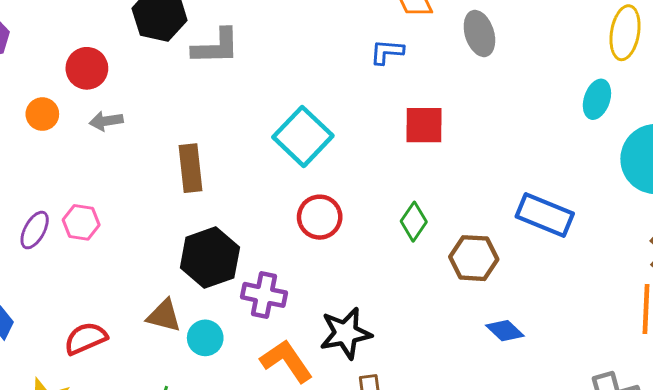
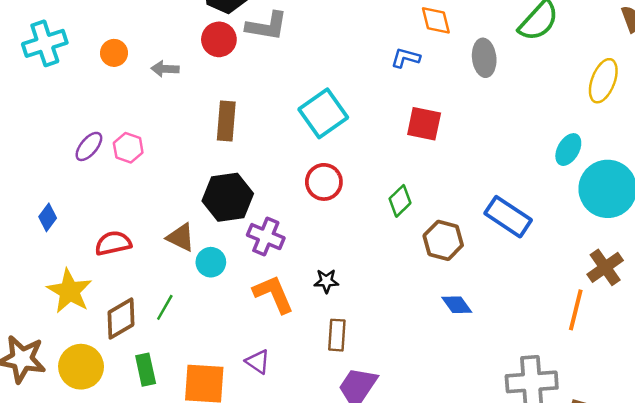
red circle: (87, 68) -> (219, 39), moved
cyan ellipse: (597, 99) -> (568, 150), moved
black star: (346, 333) -> (326, 281), size x0.6

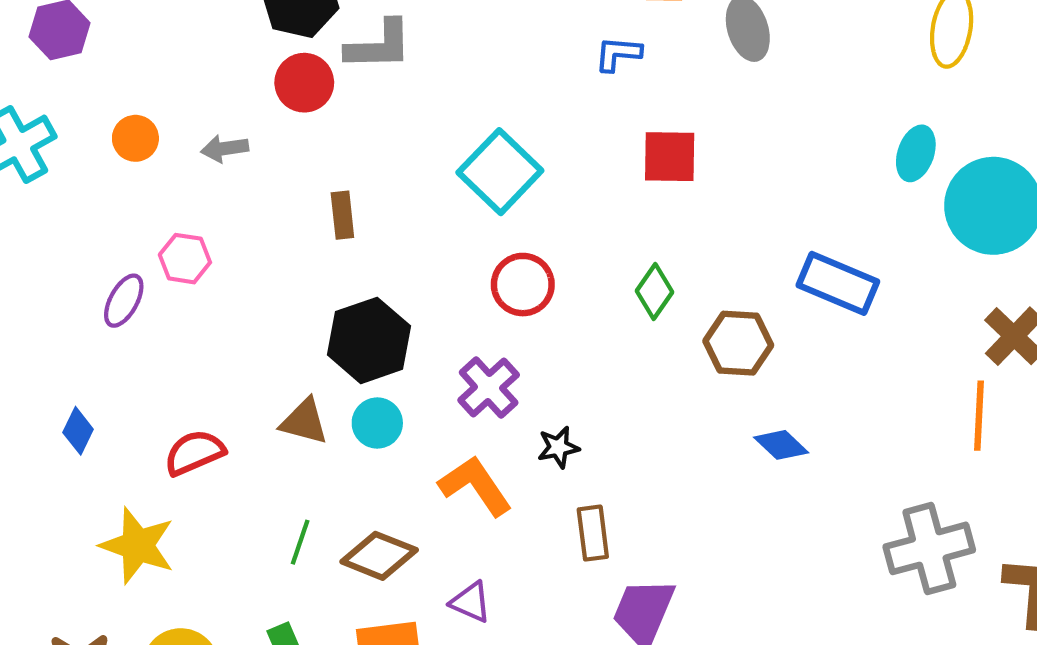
brown rectangle: (226, 121) -> (342, 215), size x0.7
pink hexagon: (128, 148) -> (185, 259), moved
purple cross: (266, 237) -> (489, 388), moved, turned 36
cyan circle: (211, 262) -> (377, 423), moved
brown diamond: (121, 319) -> (379, 556), moved, turned 63

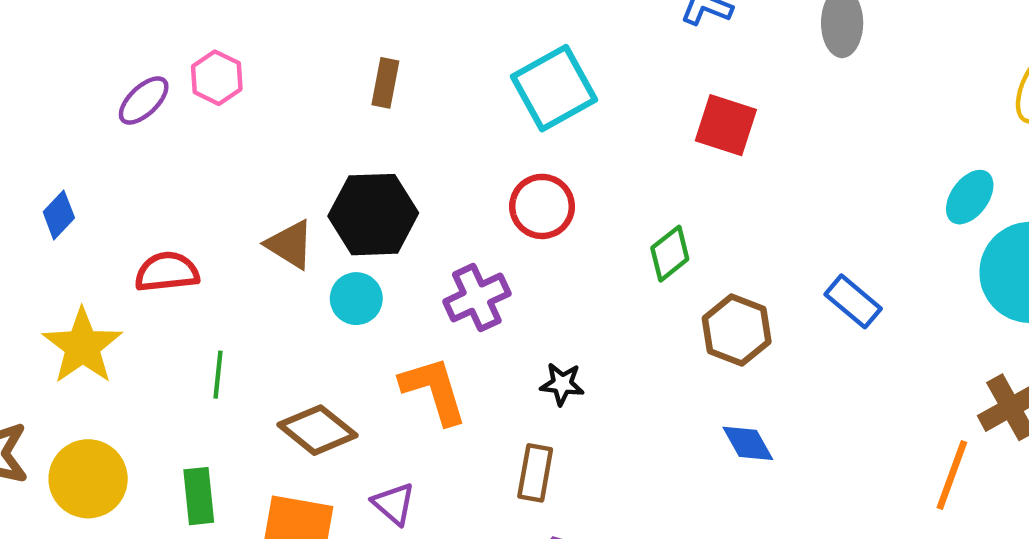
blue rectangle: (838, 283) -> (853, 301), size x0.7
brown triangle: (304, 422) -> (290, 245), moved
black star: (558, 447) -> (562, 384), moved
green line: (300, 542) -> (218, 375), moved, turned -30

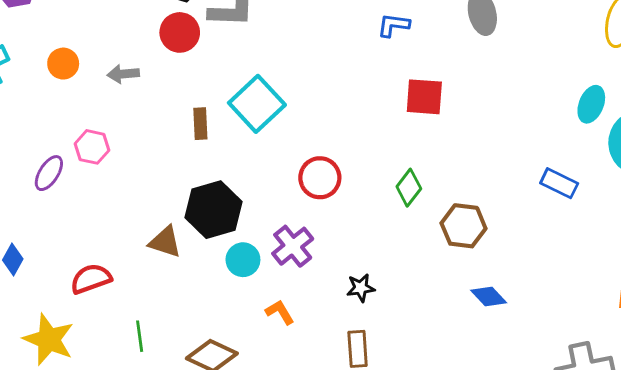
cyan square: (554, 88) -> (257, 104), moved
cyan circle: (356, 299) -> (243, 260), moved
blue rectangle: (853, 301) -> (559, 183), moved
orange L-shape: (434, 390) -> (280, 312), size x0.6

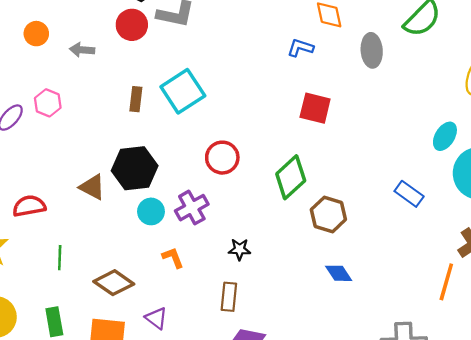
green diamond: (409, 188) -> (291, 177), size x1.5

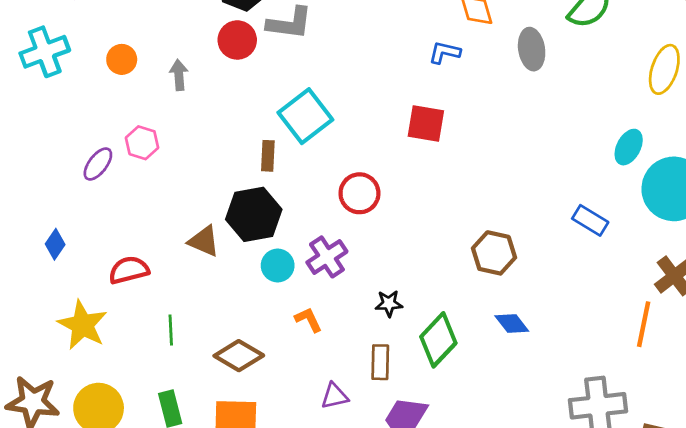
gray arrow: (82, 50) -> (179, 75), turned 85
brown rectangle: (136, 99) -> (268, 156), moved
red square: (315, 108) -> (426, 123), moved
green diamond: (291, 177) -> (438, 340), moved
purple triangle: (156, 318) -> (335, 396), moved, turned -45

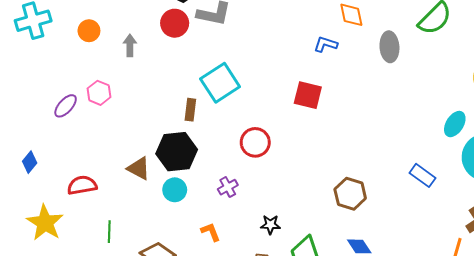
purple cross: (327, 257) -> (228, 187), size x0.7
cyan circle: (278, 265) -> (175, 190), moved

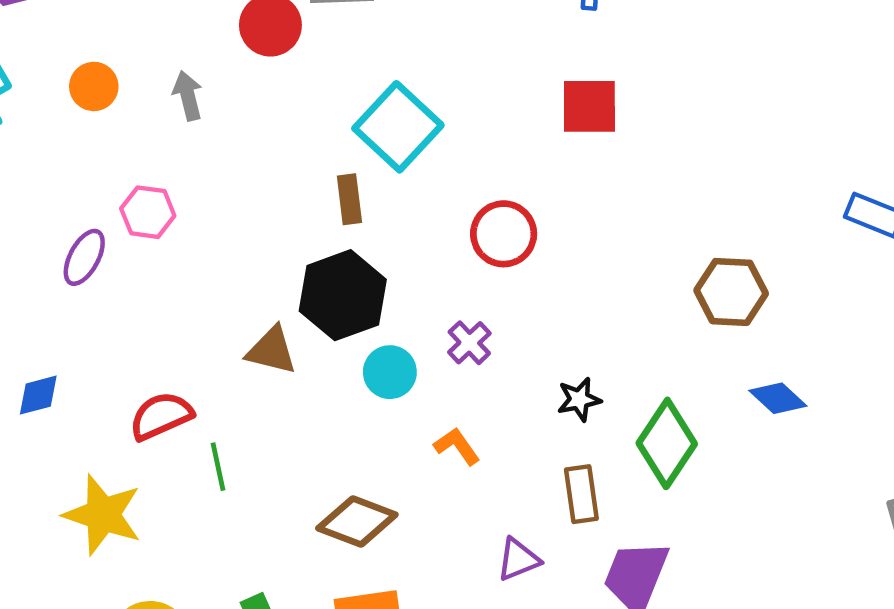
blue diamond: (30, 162) -> (38, 395), turned 50
cyan circle: (175, 190) -> (390, 372), moved
green line: (109, 232) -> (218, 467), moved

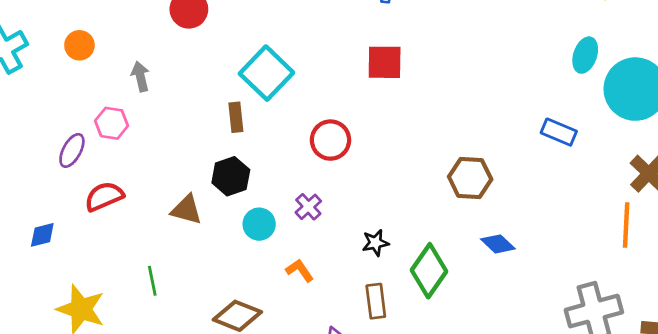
gray arrow: (188, 96) -> (140, 77), moved
black hexagon: (343, 295) -> (231, 176), size x0.7
red semicircle: (161, 416) -> (104, 196), moved

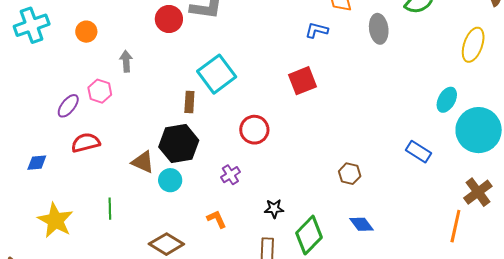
red square: (385, 62) -> (302, 81), turned -32
black hexagon: (231, 176) -> (179, 144), size x1.4
brown hexagon: (470, 178) -> (350, 174), size x0.7
cyan circle: (259, 224) -> (170, 180), moved

